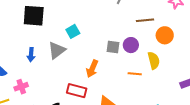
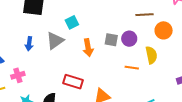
orange arrow: (92, 69) -> (88, 48), moved, turned -36

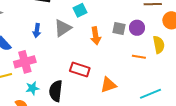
pink cross: (18, 75) -> (25, 62), size x1.5

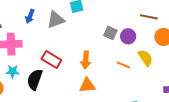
orange arrow: (96, 36) -> (86, 60), moved
yellow semicircle: (159, 45) -> (145, 58), turned -36
red rectangle: (80, 70) -> (51, 60), moved

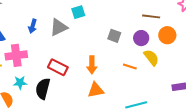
purple circle: (128, 36) -> (141, 38), moved

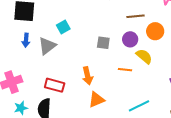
blue arrow: (33, 26) -> (26, 40), moved

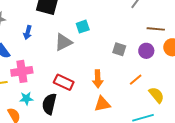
blue arrow: (26, 40) -> (28, 32), moved
yellow semicircle: (144, 56) -> (156, 95), moved
orange line: (125, 70) -> (136, 80), turned -56

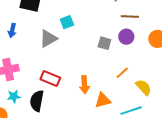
brown line: (156, 29) -> (130, 17), moved
purple circle: (146, 51) -> (126, 37), moved
orange arrow: (98, 79) -> (84, 85), moved
orange triangle: (102, 104) -> (103, 100), moved

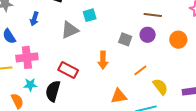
orange arrow: (84, 85) -> (103, 60), moved

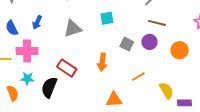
cyan square: (90, 15) -> (107, 18), moved
blue arrow: (34, 19) -> (37, 22), moved
yellow semicircle: (160, 87) -> (166, 91), moved

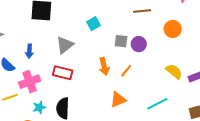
purple circle: (149, 42) -> (139, 44), moved
red rectangle: (67, 68) -> (63, 73), moved
orange line: (138, 77) -> (126, 71), moved
orange triangle: (114, 100) -> (118, 100), moved

